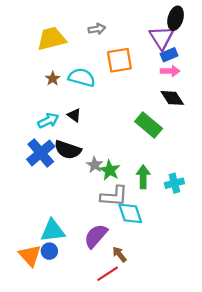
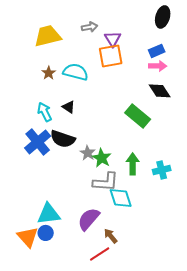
purple triangle: (162, 38) -> (113, 39), moved, size x0.7
cyan arrow: (48, 121) -> (45, 112), turned -90

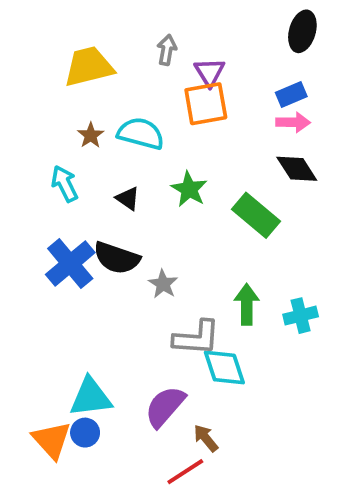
gray arrow: (90, 27) -> (167, 50), turned -70
cyan arrow: (45, 112) -> (65, 184), moved
green star: (102, 158) -> (189, 189), moved

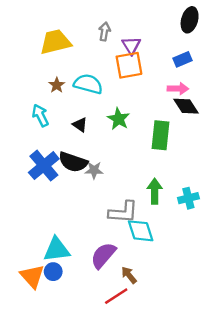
pink arrow: (293, 122) -> (178, 89), moved
green rectangle: (256, 215) -> (160, 135), turned 56
gray star: (163, 284) -> (94, 170), moved, turned -30

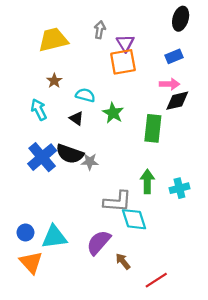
cyan semicircle: (88, 84) -> (85, 95), moved, size x0.7
black diamond: (186, 106) -> (177, 101), turned -70
blue circle: (53, 272) -> (25, 232), moved
red line: (116, 296) -> (156, 280), moved

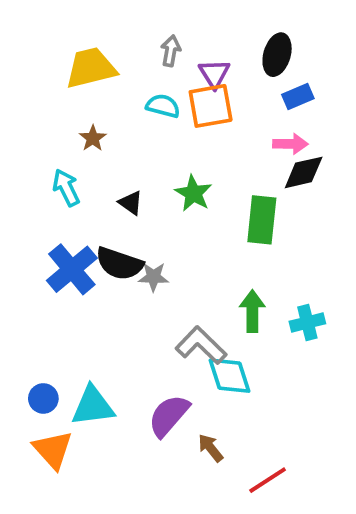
black ellipse: (181, 19) -> (277, 55), moved
cyan semicircle: (85, 95) -> (163, 106), moved
gray L-shape: (117, 201) -> (201, 345), turned -140

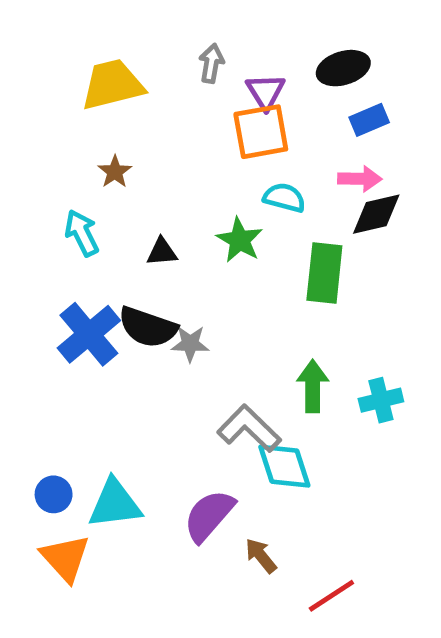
black ellipse: (277, 55) -> (343, 68), turned 57
cyan semicircle: (163, 106) -> (284, 198), moved
black triangle: (131, 203) -> (162, 252), turned -40

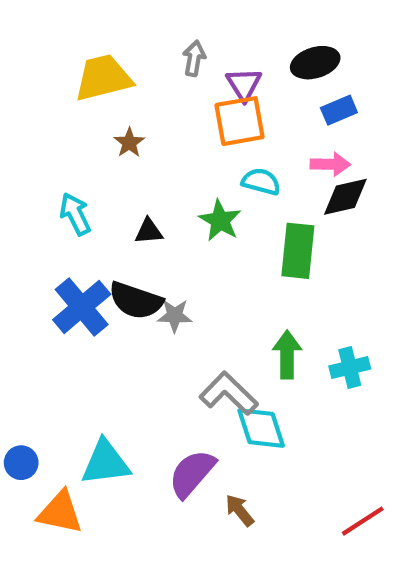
brown star: (115, 172) -> (129, 143), moved
blue circle: (54, 494) -> (21, 463), moved
orange triangle: (65, 558) -> (60, 512), turned -36
red line: (331, 596) -> (363, 521), moved

